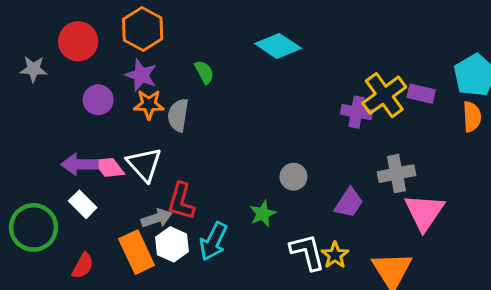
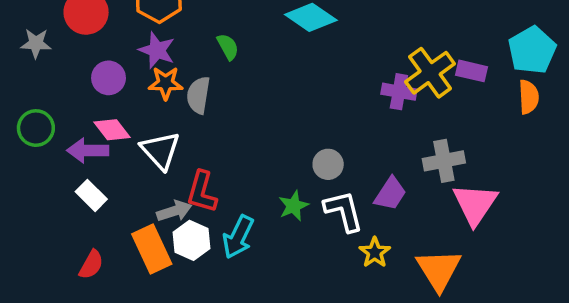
pink diamond: (109, 167) -> (112, 130), moved
green circle: (33, 227) -> (36, 128), moved, size x0.7
white L-shape: (307, 252) -> (344, 211), moved

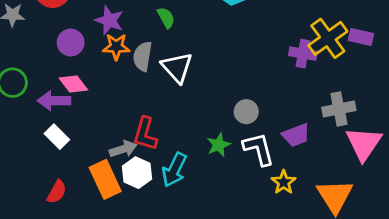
white triangle: (160, 150) -> (177, 67), moved
purple trapezoid: (390, 194) -> (296, 135), turned 36

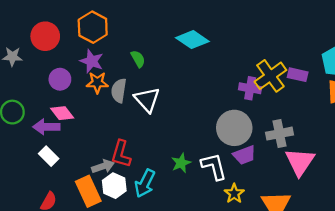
gray circle: (246, 112) -> (234, 128), moved, size x1.8

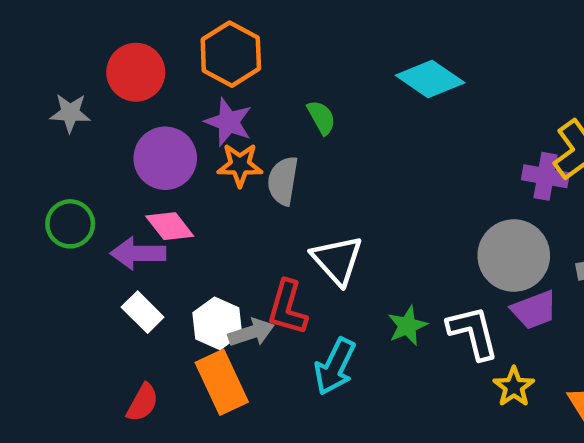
purple circle: (60, 79) -> (165, 158), size x1.4
white triangle: (147, 100) -> (337, 260), moved
white hexagon: (114, 186) -> (217, 323), moved

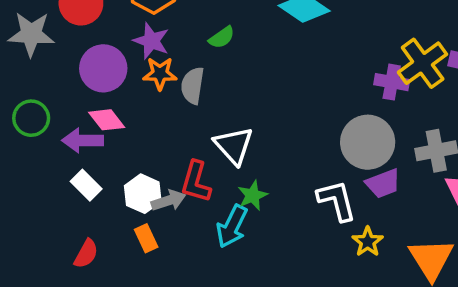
gray star: (70, 113) -> (31, 34), size x1.5
green semicircle: (321, 117) -> (222, 37), turned 84
green star: (407, 326) -> (253, 195), moved
orange rectangle: (222, 382) -> (146, 238), size x0.6

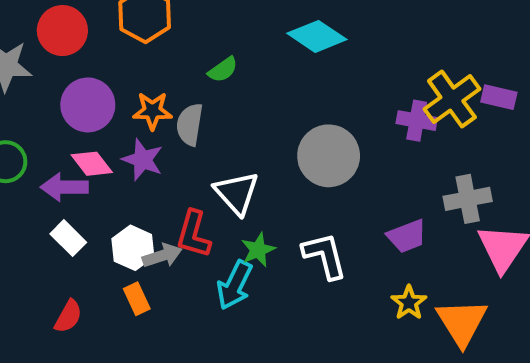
purple star: (151, 41) -> (143, 160), moved
gray circle: (368, 142) -> (329, 156), moved
white L-shape: (337, 201) -> (325, 256), moved
yellow star: (368, 242) -> (409, 303), moved

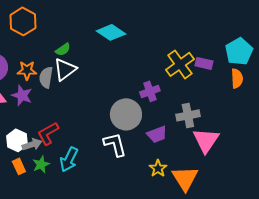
purple cross: (417, 121) -> (150, 91), moved, turned -30
gray circle: (329, 156) -> (126, 114), moved
white triangle: (237, 193) -> (65, 69), moved, turned 35
red L-shape: (194, 234) -> (48, 133), turned 45
green star: (258, 250) -> (41, 164), moved

